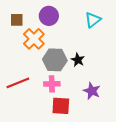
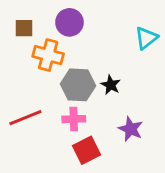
cyan triangle: (93, 20) -> (146, 38), moved
orange cross: (34, 39) -> (48, 55), turned -30
red square: (61, 106) -> (87, 150), turned -30

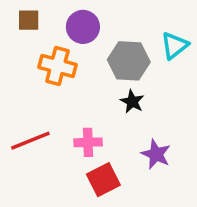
brown square: (24, 28) -> (29, 20), moved
gray hexagon: (78, 85) -> (129, 61), moved

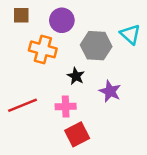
cyan triangle: (175, 46) -> (130, 34), turned -40
black star: (132, 102) -> (76, 76), moved
purple star: (156, 154) -> (110, 91), moved

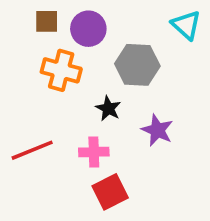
brown square: (21, 15) -> (47, 21), moved
cyan triangle: (130, 34) -> (186, 25), moved

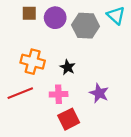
gray hexagon: (137, 65) -> (86, 26), moved
orange cross: (61, 70) -> (33, 62), moved
purple star: (157, 130) -> (99, 93), moved

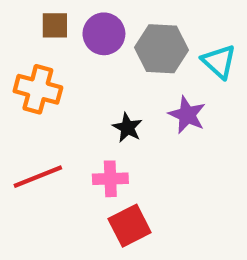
cyan triangle: (116, 15) -> (219, 62), moved
orange cross: (33, 62) -> (38, 89), moved
purple star: (99, 93) -> (187, 115), moved

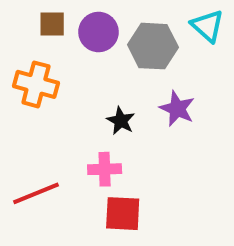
cyan triangle: (219, 62) -> (207, 26), moved
red line: (38, 177) -> (36, 193), moved
red square: (130, 226) -> (123, 214), turned 30

